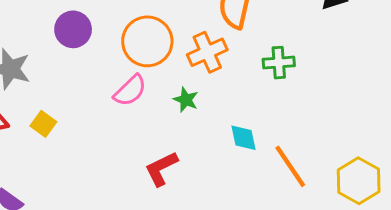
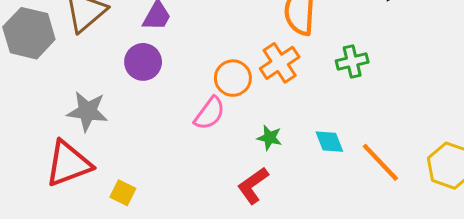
orange circle: (147, 41) -> (233, 78), moved, size x0.7
green star: (186, 100) -> (270, 138), moved
yellow square: (43, 124) -> (123, 193), moved

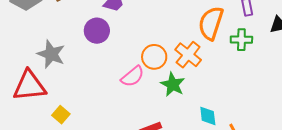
green cross: (352, 61) -> (241, 40), moved
orange cross: (280, 63) -> (188, 55), turned -32
green star: (270, 138) -> (173, 84), moved, size x1.4

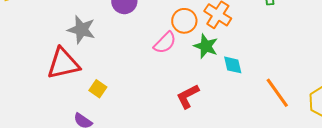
cyan diamond: (208, 116) -> (233, 65), moved

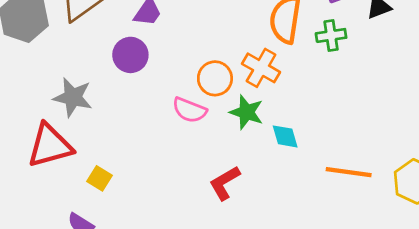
pink semicircle: (165, 43) -> (189, 110), turned 70
orange line: (277, 93) -> (349, 172), turned -44

